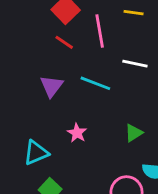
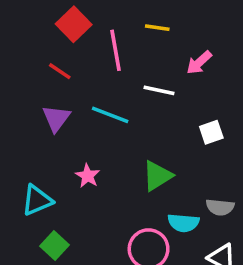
red line: (64, 42) -> (60, 71), moved
green triangle: (134, 133) -> (157, 176), size x1.4

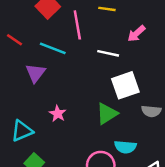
red line: (60, 71) -> (15, 40), moved
cyan line: (110, 115) -> (53, 48), moved
white square: (211, 132) -> (125, 85), moved, size x1.6
gray semicircle: (220, 207) -> (151, 111), moved

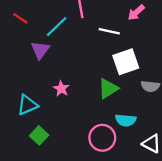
cyan line: (53, 48) -> (57, 27), turned -65

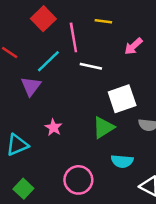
white line: (109, 31) -> (91, 66), moved
green square: (39, 135) -> (23, 189), moved
pink circle: (102, 138) -> (78, 180), moved

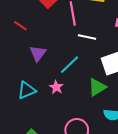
cyan line: (48, 61) -> (70, 65), moved
cyan triangle: (17, 145) -> (27, 90), moved

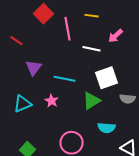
white line: (87, 37) -> (92, 49), moved
cyan line: (70, 65) -> (64, 79), turned 55

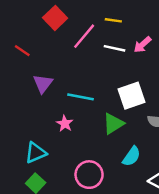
pink line: (68, 29) -> (84, 36), turned 50
white line: (92, 49) -> (115, 48), moved
cyan triangle: (22, 104) -> (36, 153), moved
cyan semicircle: (106, 128) -> (132, 156), turned -60

